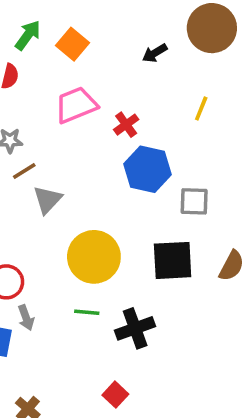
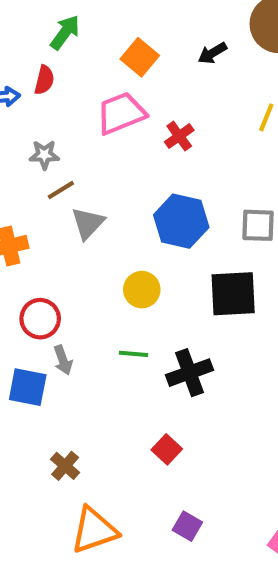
orange square: (72, 44) -> (140, 57), moved
blue hexagon: (148, 169) -> (181, 221), moved
yellow circle: (94, 257) -> (142, 290), size x0.6

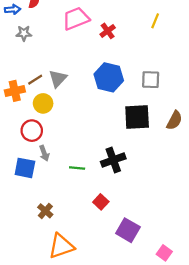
gray star: (44, 155) -> (24, 33), moved
brown line: (61, 190) -> (35, 80), moved
yellow circle: (142, 290) -> (43, 103), moved
green line: (134, 354) -> (77, 168), moved
purple square: (187, 526) -> (128, 230), moved, size x1.5

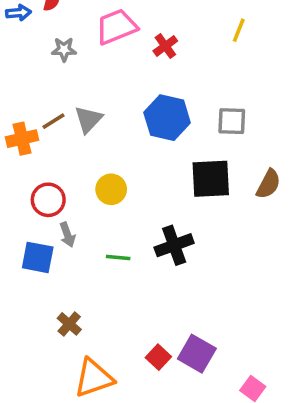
gray star: (24, 33) -> (64, 49), moved
yellow circle: (43, 103) -> (111, 189), moved
red square: (101, 202) -> (158, 357), moved

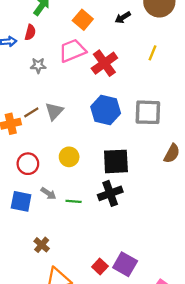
red cross: (165, 46) -> (104, 63), size x1.6
gray square: (232, 121) -> (148, 112), size x1.4
black square: (211, 179) -> (116, 161), moved
gray arrow: (67, 235) -> (48, 193), moved, turned -35

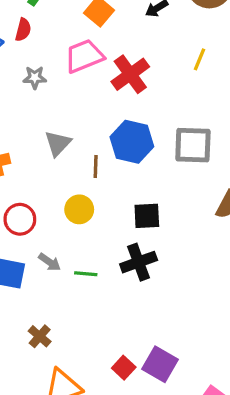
brown line: (31, 112) -> (96, 167), moved, turned -56
black square: (116, 161) -> (147, 216), size x0.7

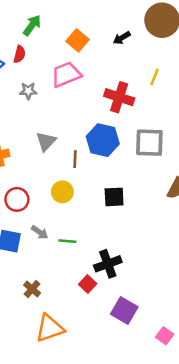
red cross: (130, 74) -> (119, 97), moved, turned -36
black cross: (139, 262) -> (108, 264), moved
red square: (124, 368) -> (88, 284), moved

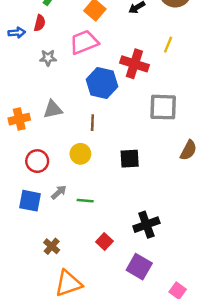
blue hexagon: (103, 140) -> (102, 83), moved
gray triangle: (46, 141) -> (53, 109), moved, turned 35
gray arrow: (40, 232) -> (59, 192), turned -77
black cross: (108, 264) -> (146, 225), moved

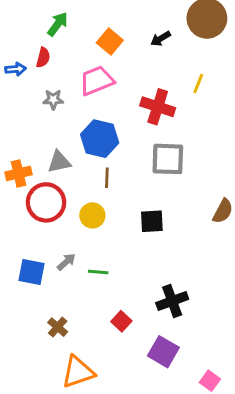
blue hexagon: (102, 83) -> (100, 139), moved
gray square: (163, 107) -> (168, 159), moved
red circle: (37, 161) -> (46, 202), moved, size x1.4

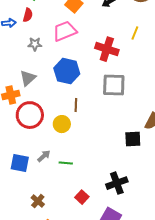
gray triangle: (59, 162) -> (28, 78), moved, turned -30
brown line: (107, 178) -> (76, 105), moved
black square: (152, 221) -> (133, 139), moved

